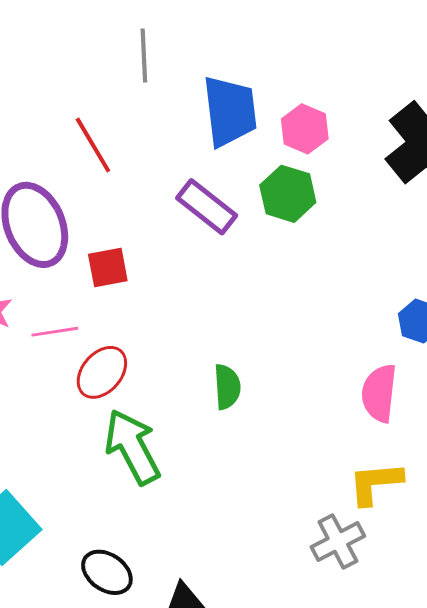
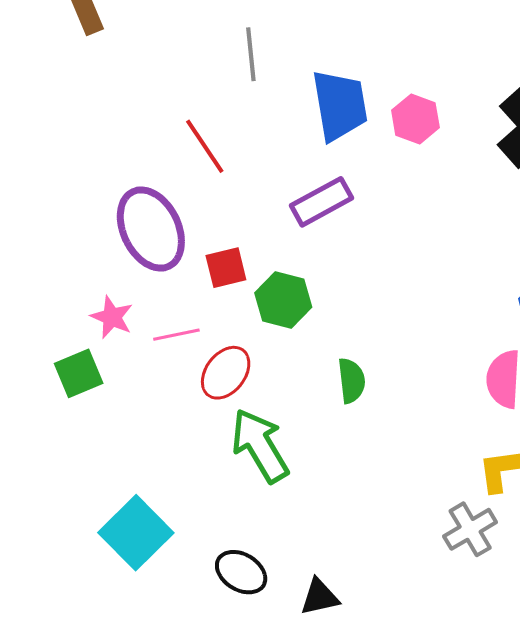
green hexagon: (288, 194) -> (283, 300), moved
purple rectangle: (207, 207) -> (322, 202), turned -64

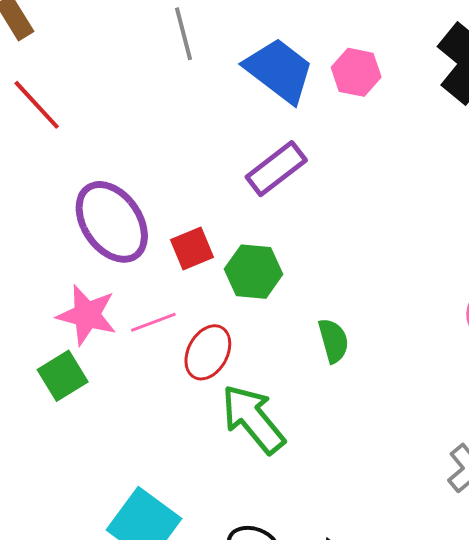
blue trapezoid: (340, 105) -> (279, 70), turned -34
red line: (205, 146) -> (37, 105), moved
pink star: (112, 317) -> (87, 315), size x1.4

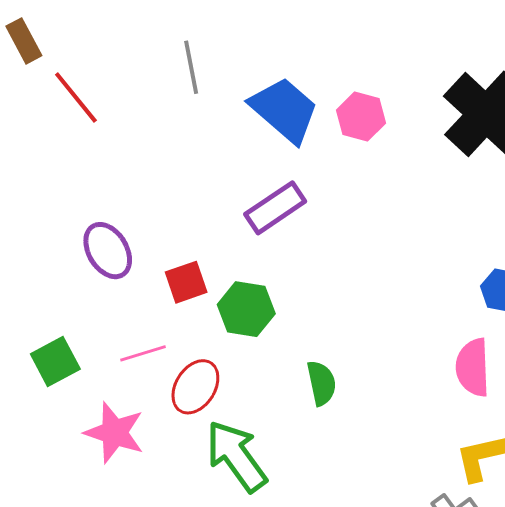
red line: (37, 105) -> (76, 97), moved
purple ellipse: (112, 222) -> (108, 251), size x0.7
pink star: (87, 315) -> (114, 433), moved
green square: (63, 376) -> (55, 362), moved

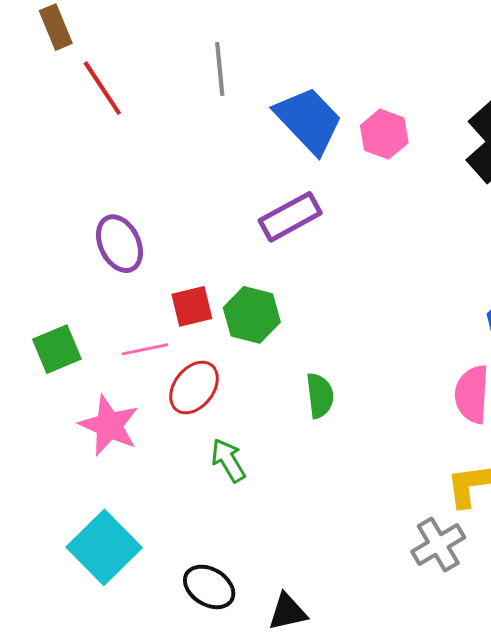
red square: (186, 282) -> (192, 306), moved
green arrow: (236, 456) -> (228, 460), size x0.6

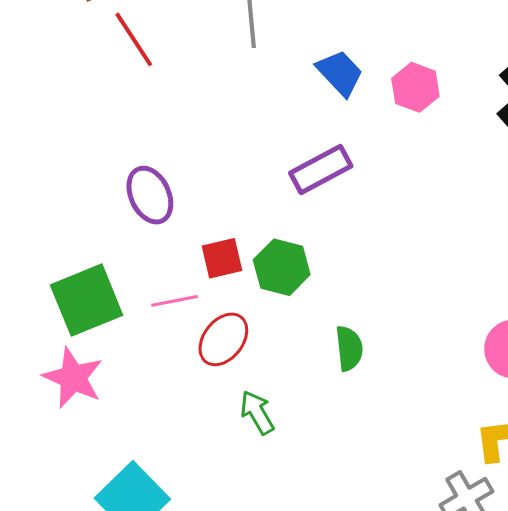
blue trapezoid: (309, 120) -> (340, 73), size x0.7
green square: (57, 349) -> (87, 300), size x1.5
pink star: (109, 425) -> (73, 378), moved

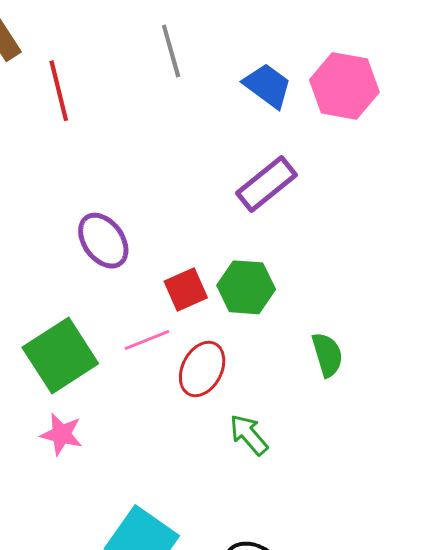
red line: (134, 39) -> (59, 91), turned 30
pink hexagon: (415, 87) -> (344, 86), size x1.4
pink star: (73, 378) -> (61, 434), size x0.7

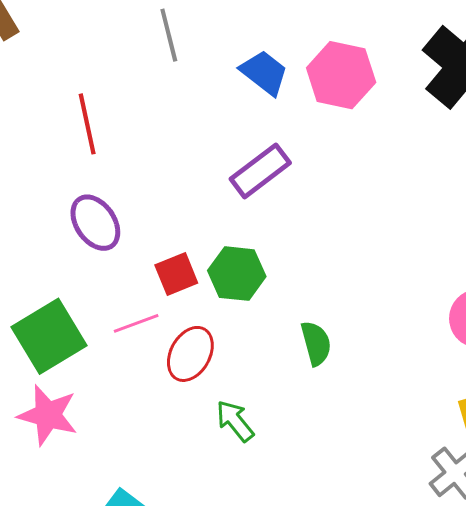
red line: (59, 91) -> (87, 124), moved
pink star: (61, 434) -> (48, 415), size x1.4

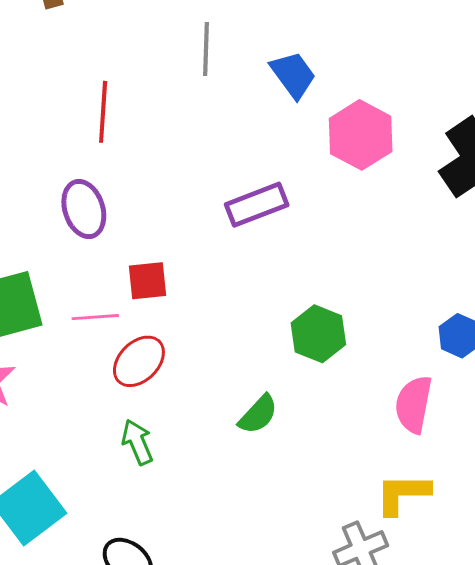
blue trapezoid: (264, 73) -> (293, 75), moved
green hexagon: (237, 274) -> (318, 334), moved
green semicircle: (316, 343) -> (258, 414), moved, turned 42
green arrow: (235, 421) -> (137, 442), moved

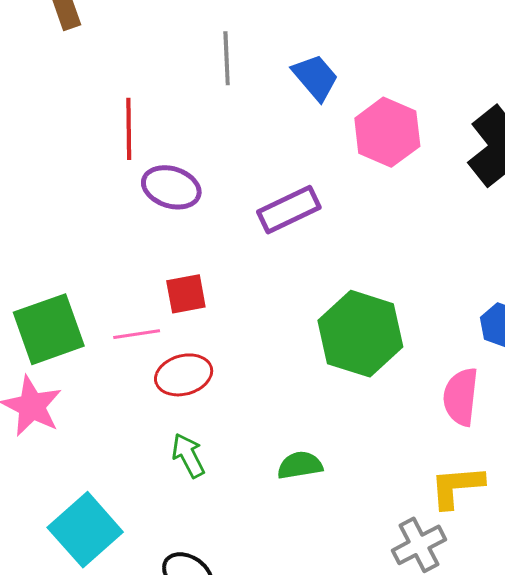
purple ellipse: (84, 209) -> (171, 187), moved, turned -50
green hexagon: (318, 334) -> (360, 334), size x1.5
red ellipse: (139, 361) -> (184, 375), turned 34
green semicircle: (258, 414) -> (300, 465), moved, turned -138

